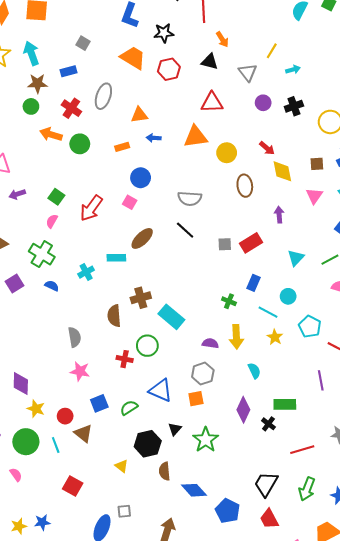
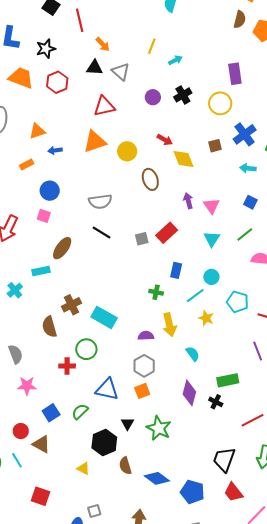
gray triangle: (248, 72) -> (121, 72), moved
pink triangle: (314, 196) -> (211, 206), moved
cyan line: (268, 312) -> (195, 296), turned -54

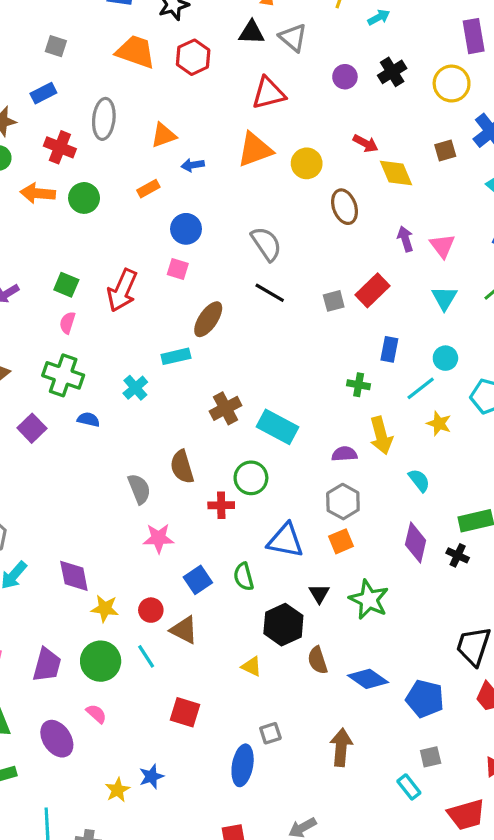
gray semicircle: (100, 202) -> (266, 244), turned -115
brown semicircle: (49, 327) -> (182, 467), moved
green semicircle: (80, 412) -> (244, 577), turned -60

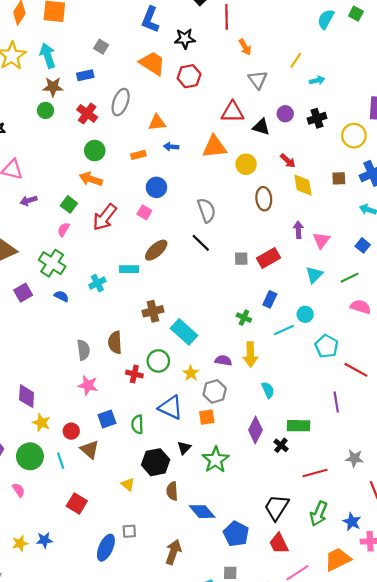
black triangle: (252, 33) -> (261, 127), moved
orange arrow: (38, 193) -> (91, 179), moved
yellow star: (439, 424) -> (191, 373), moved

